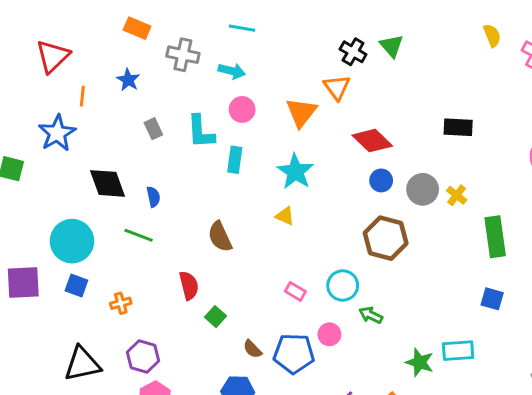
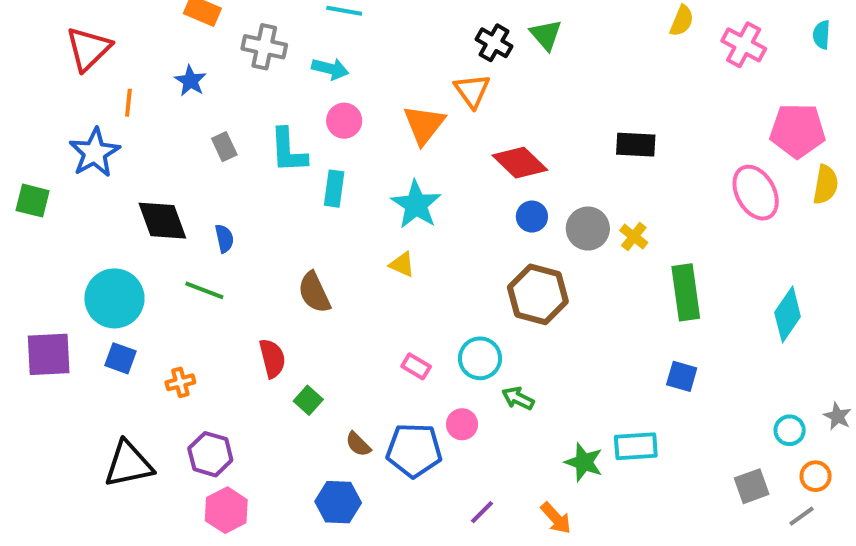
yellow semicircle: (492, 36) -> (682, 21), turned 45

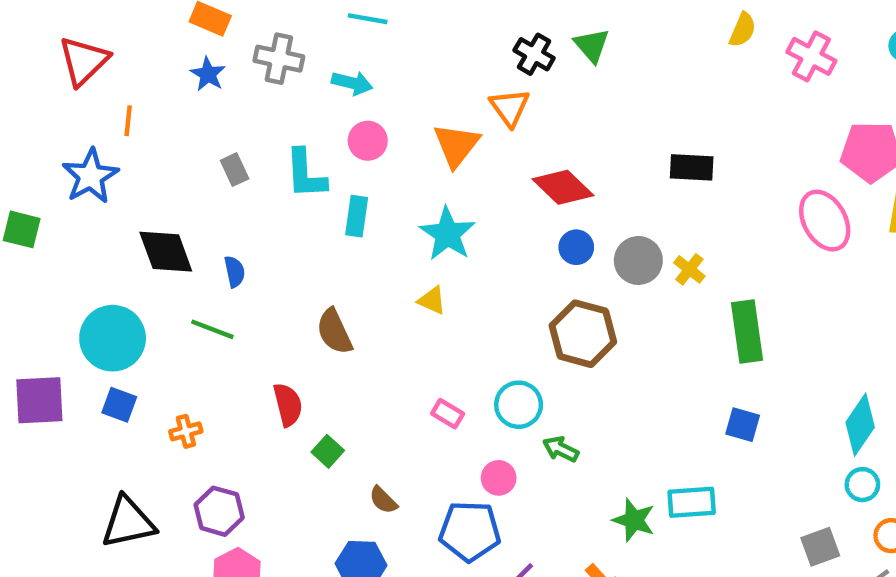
blue star: (190, 81) -> (208, 74), moved
cyan diamond: (788, 314) -> (860, 425), moved
blue pentagon: (414, 450) -> (470, 531), moved

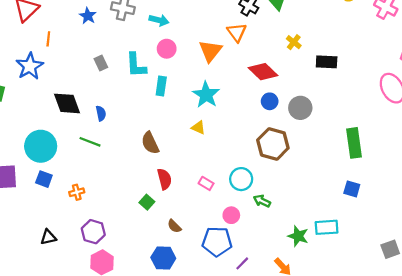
yellow cross: (689, 269) -> (294, 42), moved
red semicircle: (288, 405) -> (164, 179), moved
black triangle: (128, 522) -> (48, 237), size x0.6

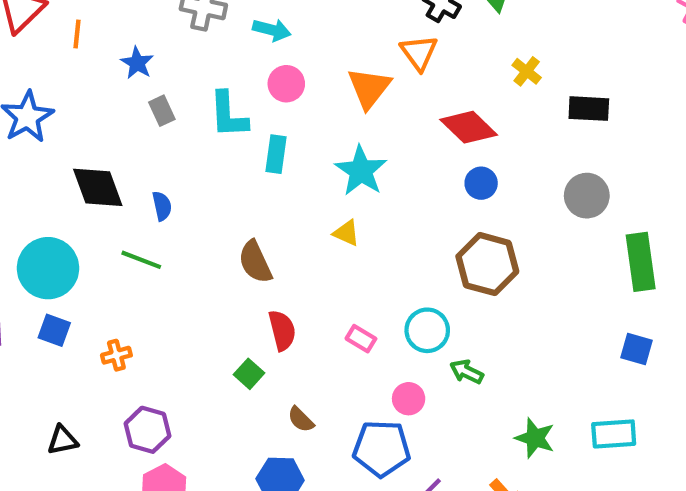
blue star: (88, 16) -> (137, 63), moved
orange line: (48, 39) -> (77, 34), moved
gray circle: (300, 108) -> (587, 196), moved
cyan rectangle: (327, 227) -> (614, 434), moved

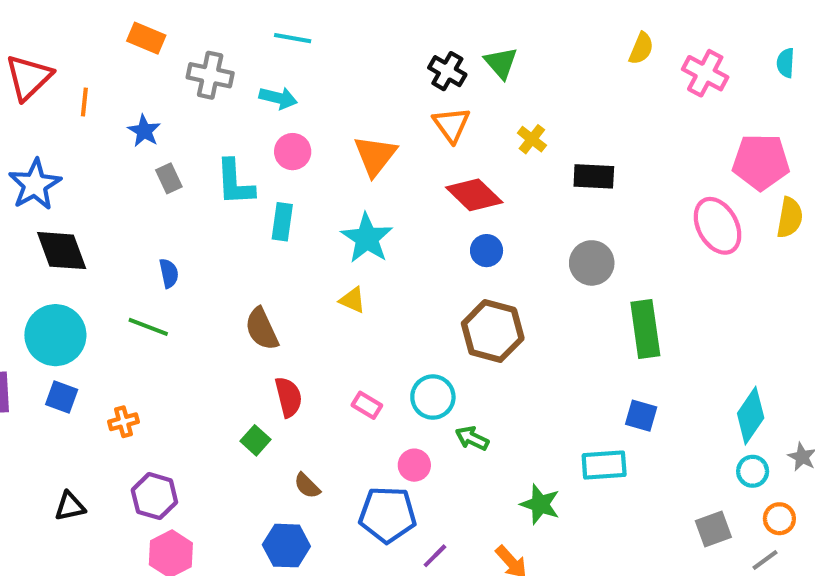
orange triangle: (419, 53) -> (451, 125), moved
black diamond: (98, 187) -> (62, 251), moved
cyan rectangle: (614, 434) -> (604, 465), moved

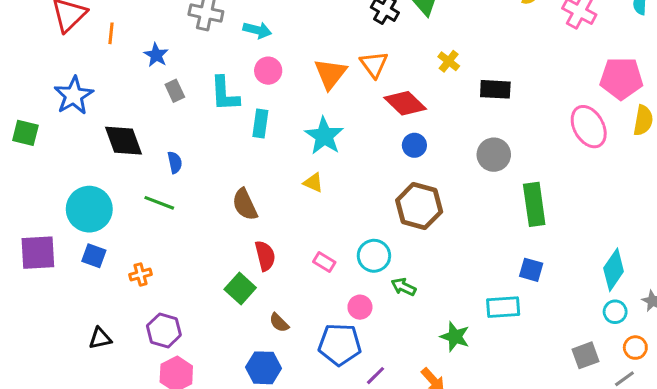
orange triangle: (451, 125) -> (374, 64), moved
black diamond: (62, 251) -> (123, 141), moved
green square: (256, 440) -> (240, 288), size x1.4

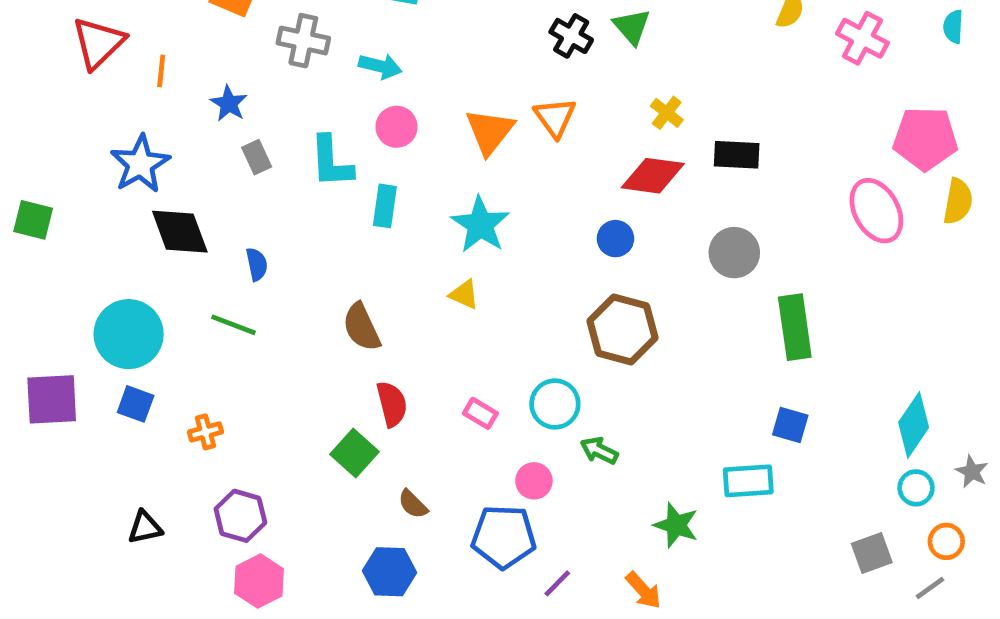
blue star: (74, 95) -> (140, 164), moved
red diamond: (405, 103) -> (653, 176), moved, turned -36

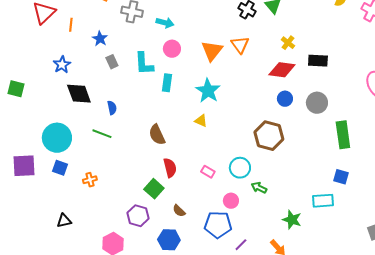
blue star: (140, 164) -> (62, 65), size x0.7
blue circle: (615, 239) -> (285, 99), moved
purple hexagon: (240, 516) -> (138, 216), moved

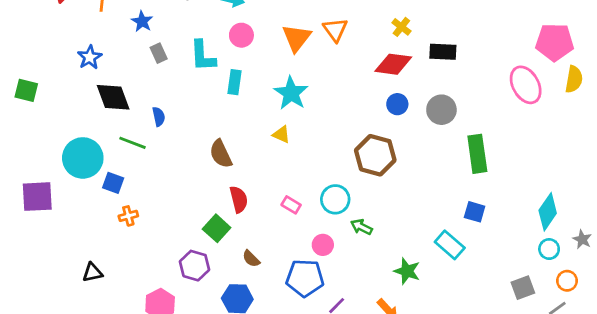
green line: (102, 134) -> (132, 143), moved
blue square: (60, 168) -> (113, 183), moved
cyan rectangle: (323, 201) -> (450, 245), turned 45

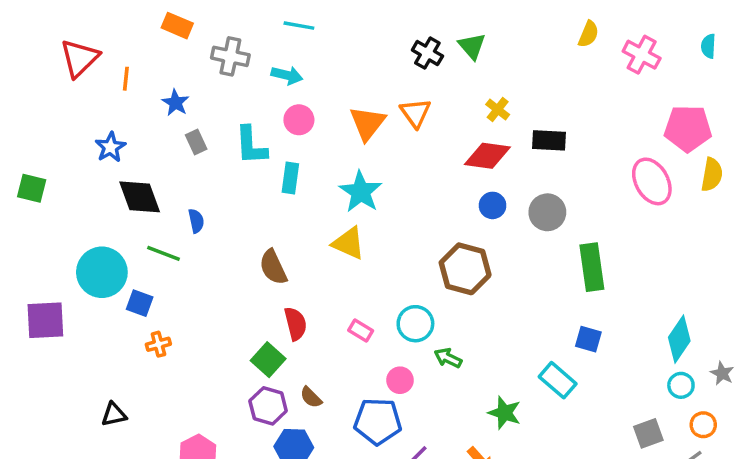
yellow triangle: (281, 135) -> (349, 243), size x1.5
purple hexagon: (195, 266) -> (268, 406), moved

